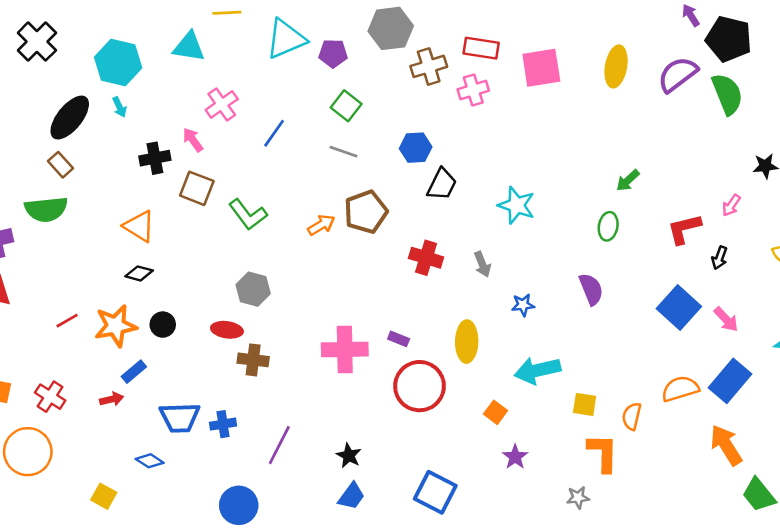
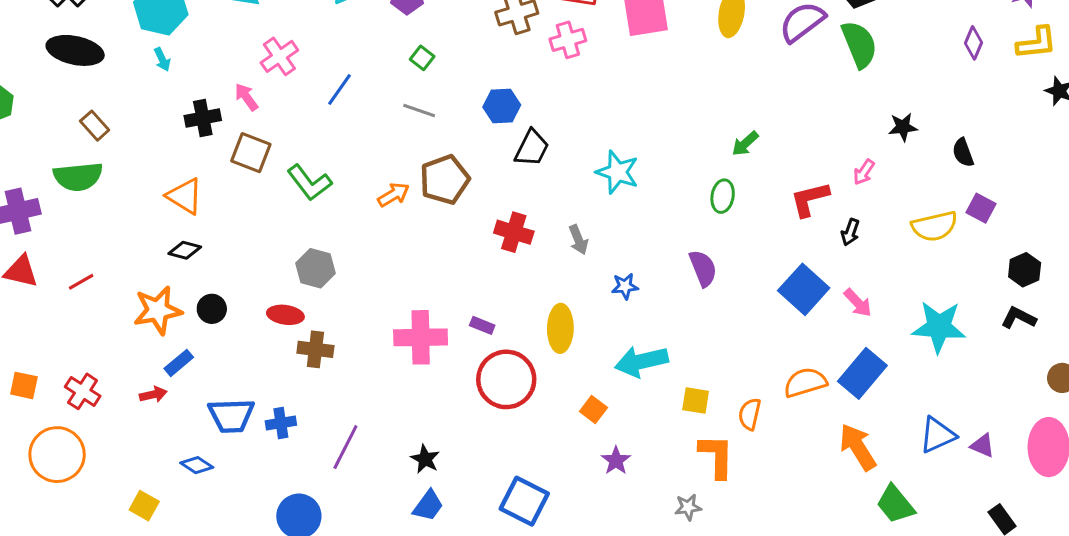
green square: (346, 106) -> (422, 58), size x0.7
black ellipse: (70, 118) -> (75, 50), moved, turned 63
red line: (67, 321) -> (81, 282), moved

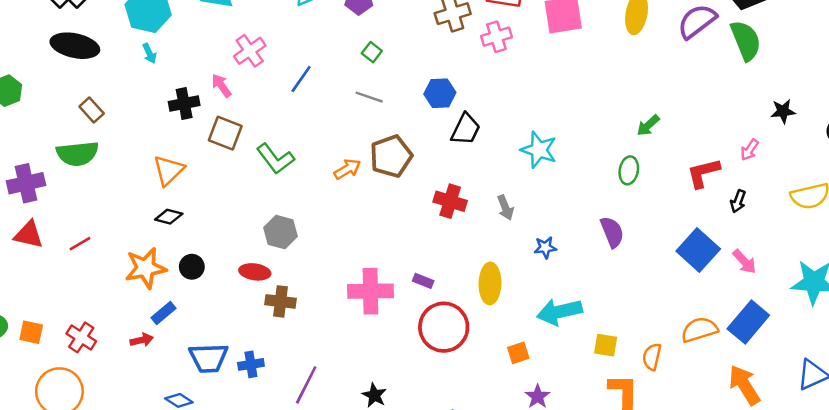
orange triangle: (185, 196) -> (169, 170), turned 44
orange square: (593, 409) -> (518, 353), turned 35

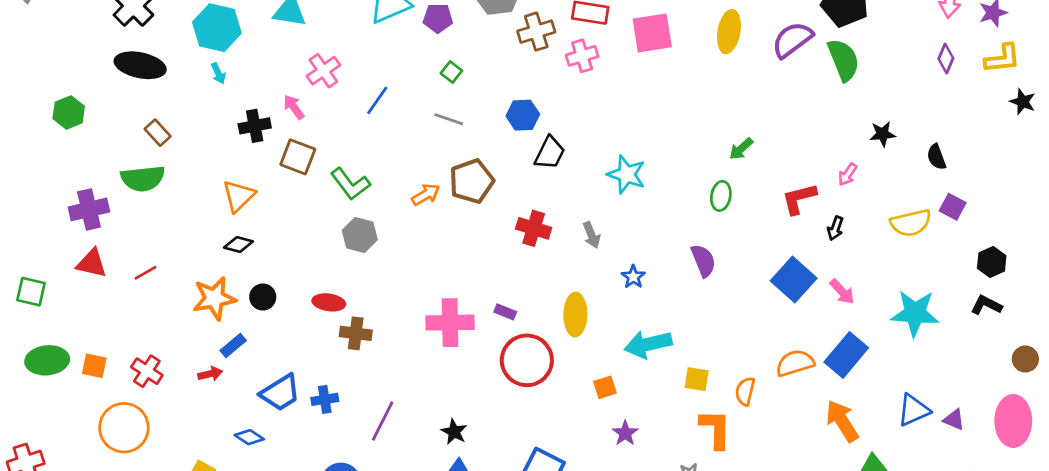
gray hexagon: (281, 232) -> (360, 235), moved
blue star: (545, 247) -> (633, 277), turned -30
blue trapezoid: (209, 358) -> (280, 393), turned -30

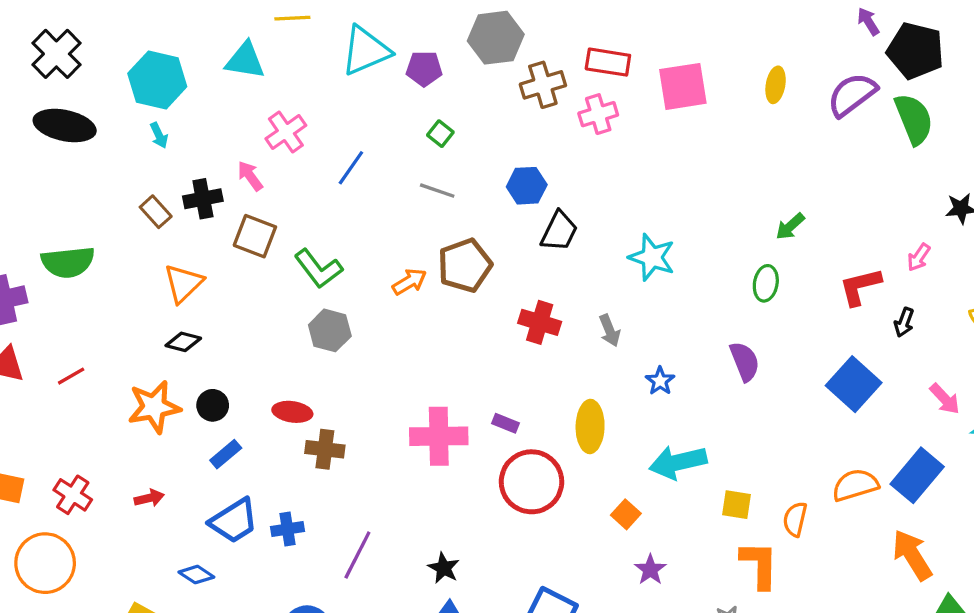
yellow ellipse: (729, 32) -> (776, 85), size x0.7
brown rectangle: (158, 133) -> (156, 212), moved
pink arrow: (842, 292) -> (945, 399), moved
blue rectangle: (233, 346) -> (226, 454), moved
orange square: (605, 387) -> (626, 514), turned -30

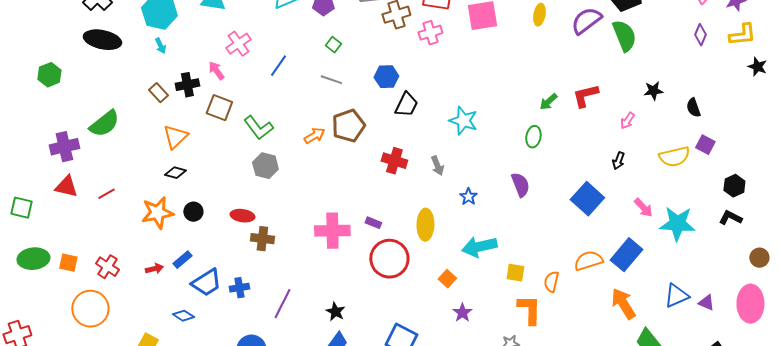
green semicircle: (68, 262) -> (104, 124), turned -32
red L-shape: (860, 287) -> (585, 96), moved
blue rectangle: (226, 454) -> (182, 260), moved

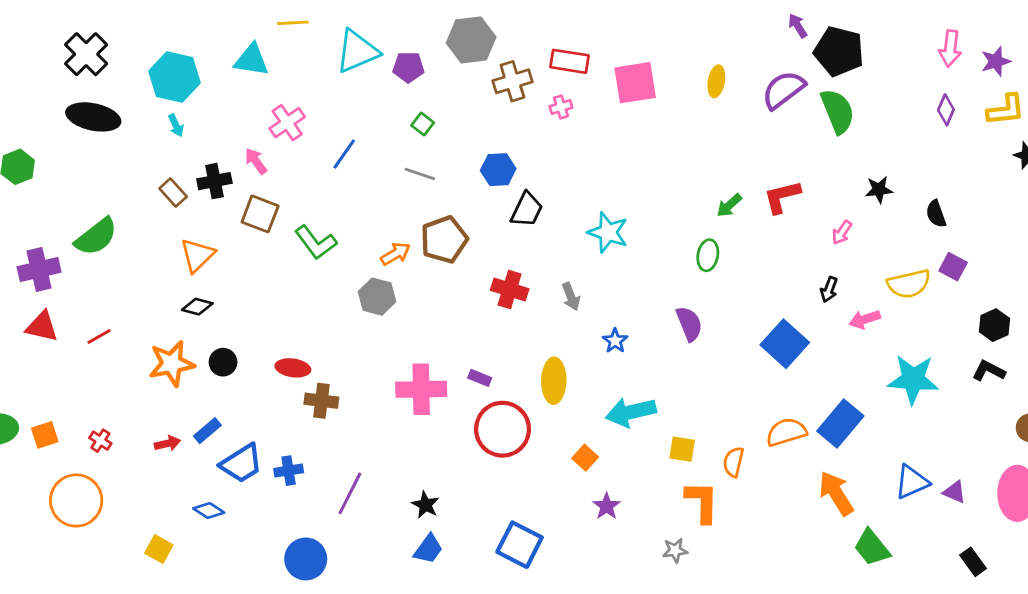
pink cross: (430, 33) -> (561, 107), size x0.7
gray hexagon: (265, 166) -> (377, 297), moved
pink arrow: (643, 208) -> (865, 319), moved, turned 115
orange square: (68, 263) -> (45, 435), turned -30
red cross: (107, 267) -> (100, 441), size x0.7

